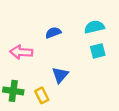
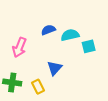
cyan semicircle: (94, 27) -> (70, 35), moved
pink arrow: (21, 52) -> (19, 47), turned -72

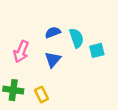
cyan semicircle: (70, 35) -> (77, 38), turned 84
blue triangle: (55, 68) -> (53, 60), moved

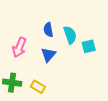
blue semicircle: (53, 32) -> (48, 30), turned -80
yellow rectangle: (41, 95) -> (38, 87), turned -32

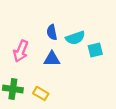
cyan semicircle: (70, 35) -> (75, 38), turned 90
blue triangle: (48, 55) -> (52, 59), turned 49

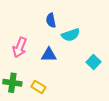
blue semicircle: (52, 32) -> (51, 20), moved
cyan square: (95, 50) -> (94, 62), moved, turned -32

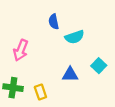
blue triangle: (49, 55) -> (70, 74), moved
yellow rectangle: (38, 87) -> (40, 92), turned 40

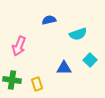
blue semicircle: (54, 22) -> (49, 20), turned 88
cyan semicircle: (75, 37) -> (78, 34), moved

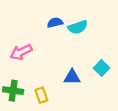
cyan semicircle: (78, 34) -> (78, 27), moved
pink arrow: (19, 46) -> (21, 52), turned 42

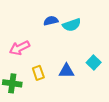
yellow rectangle: (41, 95) -> (38, 73), moved

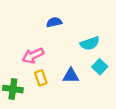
cyan semicircle: (72, 25) -> (90, 43), moved
pink arrow: (20, 48) -> (33, 56), moved

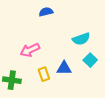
blue semicircle: (54, 22) -> (46, 12), moved
yellow rectangle: (41, 78) -> (44, 74), moved

